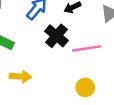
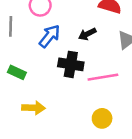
black cross: (56, 36) -> (71, 64), turned -30

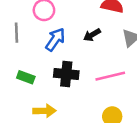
black cross: (71, 64) -> (66, 74), moved

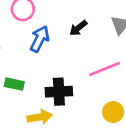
black cross: (66, 74) -> (59, 92), moved

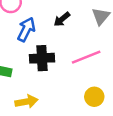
black cross: (59, 92) -> (42, 58), moved

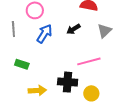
black cross: (42, 58) -> (68, 82), moved

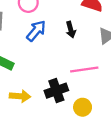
black arrow: (73, 29) -> (71, 30), turned -80
black cross: (68, 82) -> (56, 91), turned -30

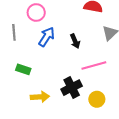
black arrow: (71, 30) -> (75, 41), moved

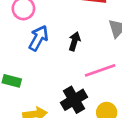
black arrow: (75, 41) -> (75, 41), turned -136

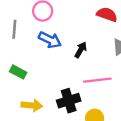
blue arrow: (38, 38) -> (50, 40), turned 75

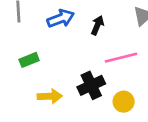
blue arrow: (50, 40) -> (61, 19), turned -40
green rectangle: (18, 72) -> (29, 60), turned -42

